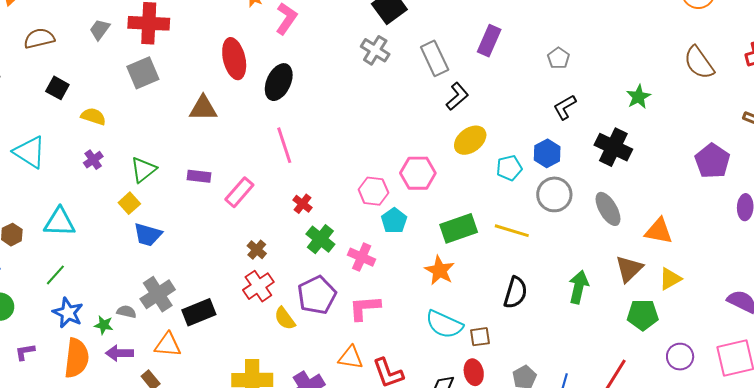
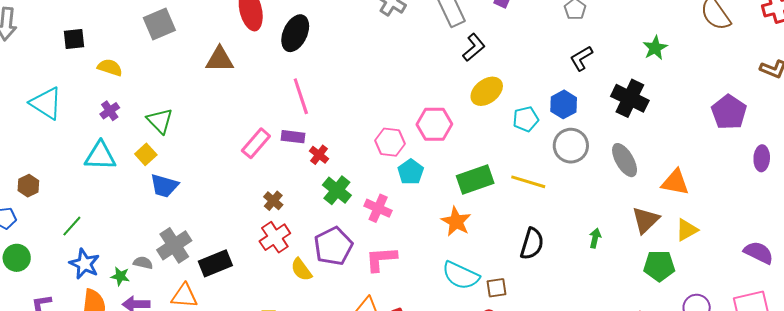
black square: (57, 88) -> (74, 39), turned -35
green triangle: (143, 170) -> (160, 121), turned -36
purple rectangle: (199, 176) -> (293, 137), moved
cyan triangle: (60, 222) -> (100, 156), moved
green arrow: (579, 287) -> (595, 238), size x0.6

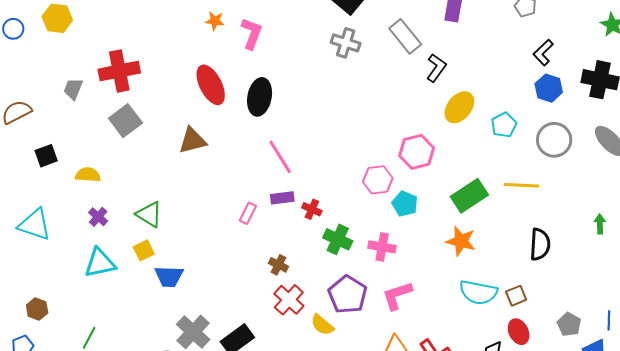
blue hexagon: (564, 104) -> (549, 88), moved
pink rectangle: (256, 143) -> (248, 213), size x0.7
yellow square: (146, 154) -> (144, 250), turned 30

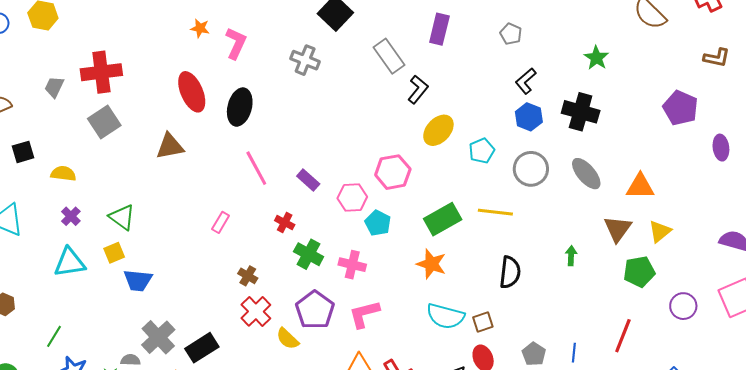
gray cross: (346, 43) -> (305, 60), moved
purple rectangle: (282, 198) -> (308, 180), moved, turned 45

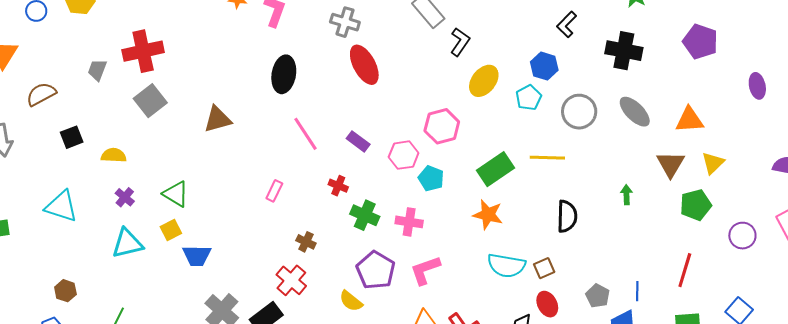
red ellipse: (192, 92) -> (364, 65), moved
purple pentagon: (681, 108) -> (700, 42), moved
blue hexagon: (529, 117) -> (544, 66), moved
purple ellipse: (721, 148) -> (757, 86), moved
red cross: (256, 311) -> (291, 280), moved

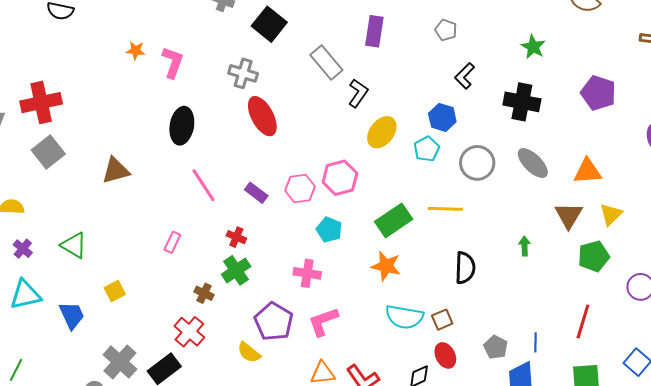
pink hexagon: (404, 155) -> (300, 188), moved
green cross: (365, 215) -> (236, 270), moved, turned 32
yellow square: (171, 230) -> (115, 291), moved
blue trapezoid: (197, 256) -> (72, 315), moved, turned -116

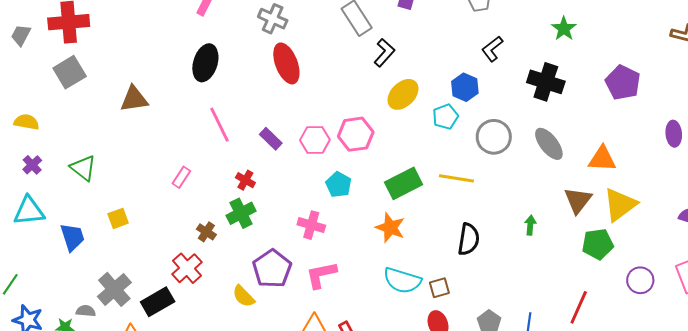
yellow triangle: (611, 214) -> (620, 205), size x1.5

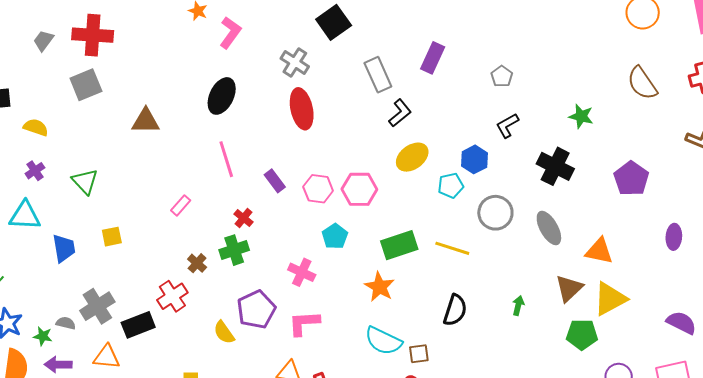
green star: (564, 29) -> (581, 116), turned -30

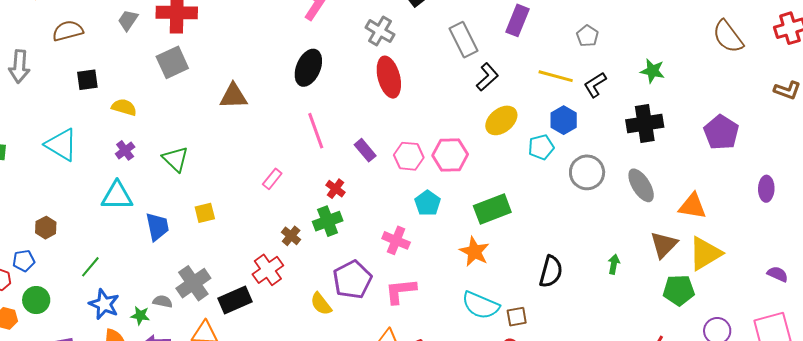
green star: (581, 116) -> (652, 71), moved
black cross: (555, 166) -> (645, 123), turned -33
yellow line: (452, 248) -> (556, 76), moved
purple semicircle: (681, 323) -> (778, 274), size x0.7

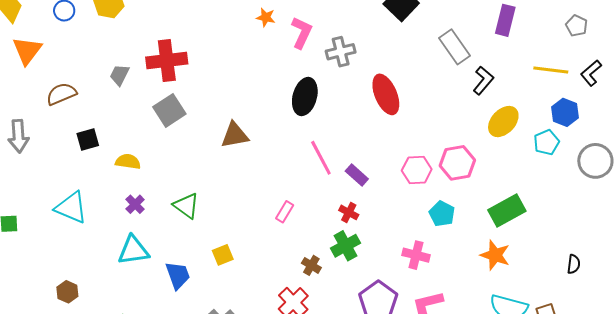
gray cross: (380, 31) -> (341, 52), moved, turned -36
purple rectangle: (365, 150) -> (357, 175), moved
black semicircle: (551, 272) -> (574, 264), size x0.6

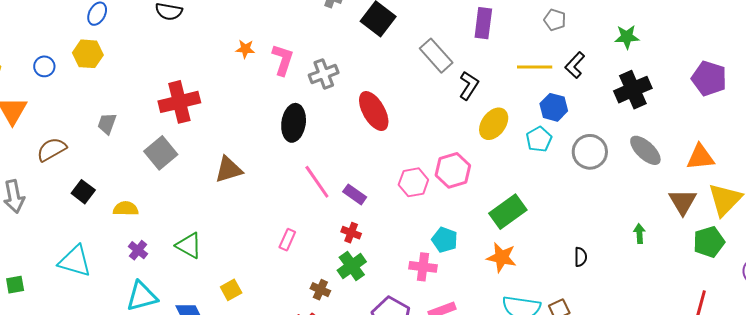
red cross: (167, 60) -> (179, 102), moved
black square: (88, 140) -> (83, 192), turned -30
cyan pentagon: (442, 214) -> (445, 240), moved

